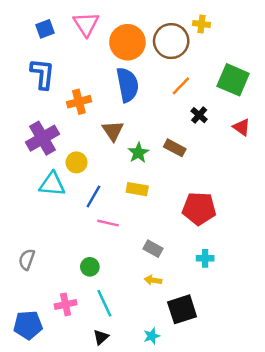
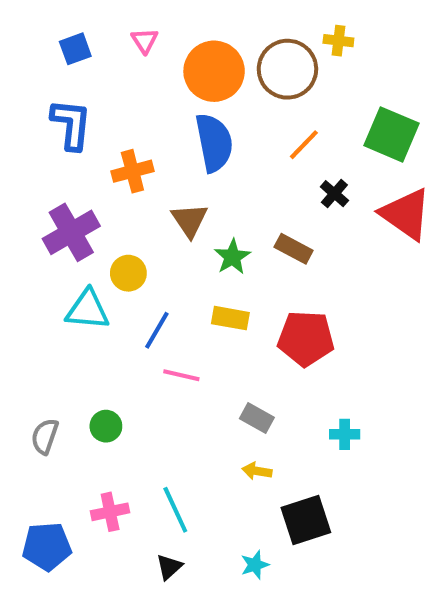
pink triangle: (86, 24) -> (145, 41), size x0.6
red triangle: (242, 127) -> (406, 214), size x1.8
red pentagon: (199, 209) -> (306, 338), moved
green circle: (90, 267) -> (106, 426), moved

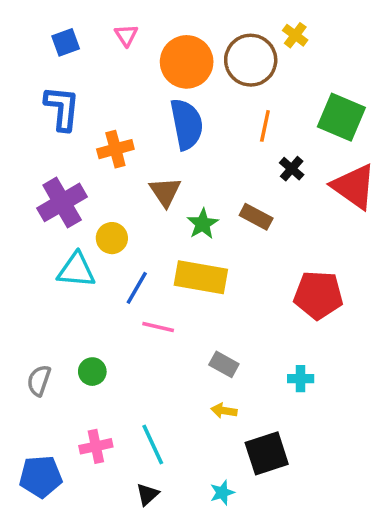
yellow cross: (338, 41) -> (295, 35), turned 30
orange line: (304, 145) -> (265, 126), turned -32
yellow rectangle: (230, 318) -> (201, 277), size x1.6
red pentagon: (306, 338) -> (318, 295), moved

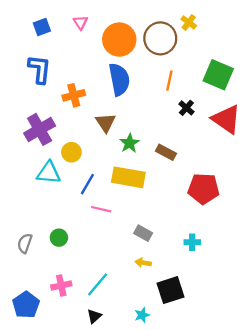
brown rectangle: (256, 217) -> (166, 152), moved
cyan line: (153, 445) -> (98, 284), turned 65
blue pentagon: (41, 477) -> (26, 305), turned -30

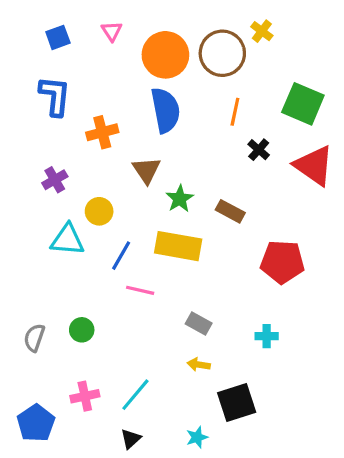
purple cross: (40, 129) -> (55, 180), size x0.6

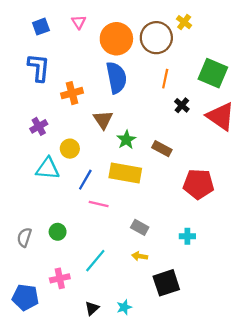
cyan line: (135, 395) -> (95, 261), moved
blue pentagon: (36, 423) -> (25, 297), turned -30
cyan star: (197, 437) -> (124, 307), moved

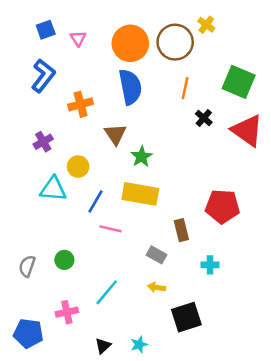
pink triangle: (79, 22) -> (78, 38), moved
blue L-shape: (39, 68) -> (43, 76), turned 32
brown rectangle: (162, 149) -> (181, 230), moved, turned 48

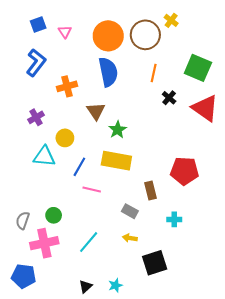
pink cross: (67, 312) -> (44, 243), moved, size x1.5

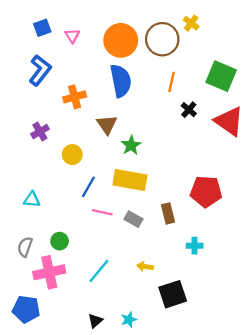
cyan triangle: (44, 157) -> (32, 200), moved, size x0.7
gray rectangle: (130, 211) -> (133, 219), moved

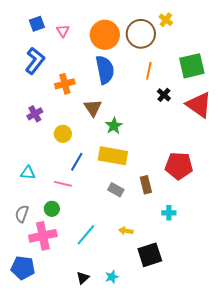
green square: (221, 76) -> (192, 66), turned -36
pink line: (102, 212) -> (63, 184), moved

